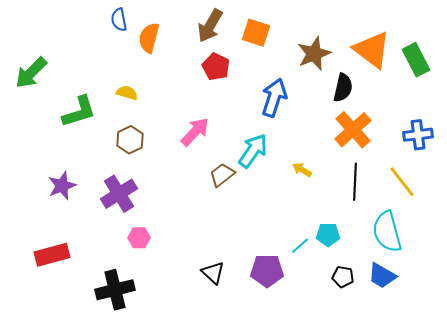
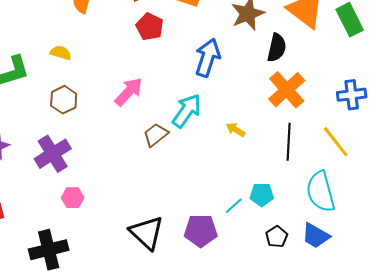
black triangle: (213, 273) -> (147, 233), size x1.5
black pentagon: (343, 277) -> (277, 237), turned 30

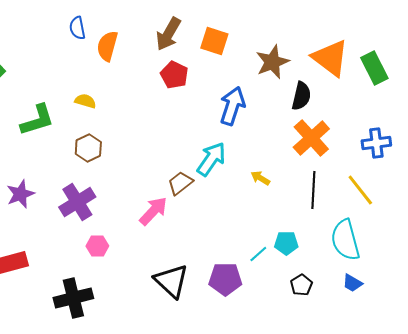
pink arrow: (129, 92) -> (153, 211), moved
blue trapezoid: (316, 236) -> (352, 283), moved, size x0.7

